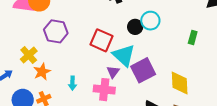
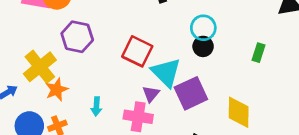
black circle: (135, 27) -> (203, 46), moved
yellow cross: (29, 55) -> (40, 67), size x1.4

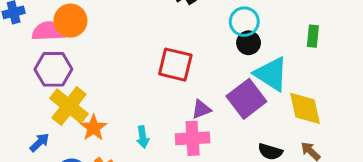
purple hexagon: (77, 37) -> (53, 69), moved
cyan triangle: (166, 73) -> (271, 74), moved
purple triangle: (151, 94) -> (201, 109), turned 42

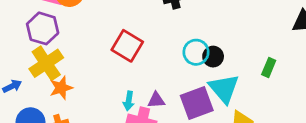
cyan circle: (244, 22) -> (196, 52), moved
red square: (175, 65) -> (127, 46), moved
cyan arrow: (143, 137) -> (129, 101), moved

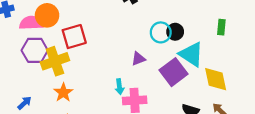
red square: (127, 46) -> (74, 37), moved, turned -30
yellow cross: (46, 63) -> (55, 61), moved, turned 32
purple triangle: (156, 100) -> (138, 59), moved

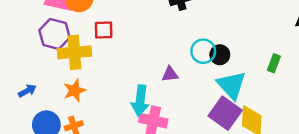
red square: (74, 37) -> (104, 30), size x0.7
purple square: (173, 72) -> (225, 113), moved, turned -32
cyan arrow: (120, 87) -> (140, 101), size x1.6

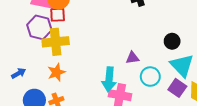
red square: (104, 30) -> (58, 15), moved
cyan circle: (203, 51) -> (150, 77), moved
purple square: (225, 113) -> (177, 88), size x0.7

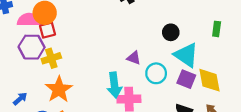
yellow cross: (56, 42) -> (51, 58), size x0.7
purple triangle: (132, 58) -> (134, 58), turned 40
orange star: (56, 72) -> (59, 89), size x1.4

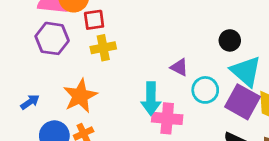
red square: (47, 30) -> (94, 20), moved
yellow cross: (51, 58) -> (103, 48), moved
purple square: (186, 79) -> (243, 102), size x1.4

